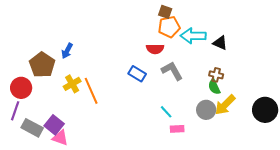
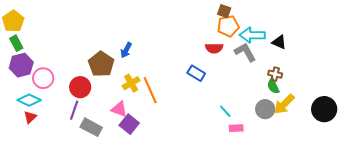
gray L-shape: (172, 71) -> (245, 52), moved
purple square: (54, 125) -> (129, 124), moved
pink triangle: (60, 138) -> (119, 109), moved

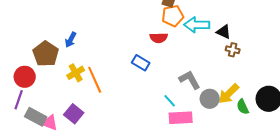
gray L-shape: (245, 52) -> (190, 80), moved
brown cross: (275, 74) -> (233, 50), moved
green semicircle: (273, 86) -> (243, 107), moved
pink triangle: (119, 109) -> (50, 123), moved
pink rectangle: (236, 128) -> (181, 118), size x1.6

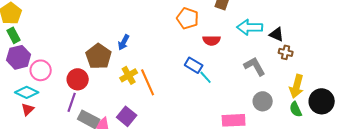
orange pentagon: (173, 16) -> (188, 18), moved, turned 30
gray L-shape: (190, 80) -> (255, 66), moved
yellow arrow: (229, 94) -> (297, 86), moved, turned -30
cyan line: (170, 101) -> (206, 77), moved

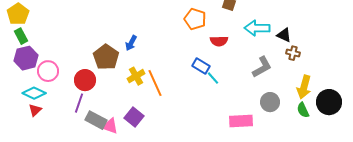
gray L-shape: (255, 66) -> (262, 67), turned 90

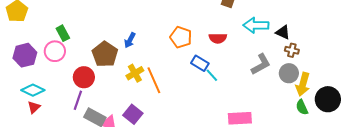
orange pentagon: (195, 19) -> (181, 37), moved
green rectangle: (21, 36) -> (63, 33), moved
pink circle: (48, 71) -> (55, 51), moved
gray circle: (270, 102) -> (289, 73), moved

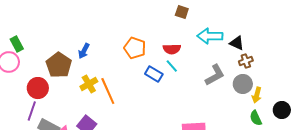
brown cross: (292, 50) -> (246, 61), turned -32
cyan line: (212, 75) -> (172, 66), moved
yellow arrow: (303, 84) -> (257, 95), size x0.7
black circle: (328, 99) -> (282, 110), size x0.7

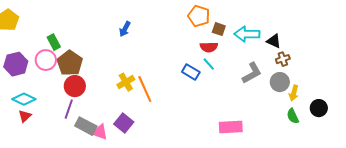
brown square: (182, 12) -> (219, 29), moved
orange pentagon: (135, 48) -> (199, 16), moved
blue arrow: (84, 51) -> (125, 29), moved
brown pentagon: (59, 65) -> (70, 63), moved

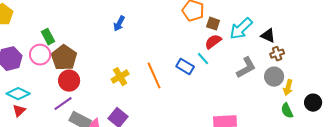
cyan arrow: (247, 34) -> (241, 29), turned -45
red semicircle: (209, 47) -> (213, 42), moved, turned 144
orange line: (145, 89) -> (154, 76), moved
purple line: (69, 109) -> (63, 104), turned 36

